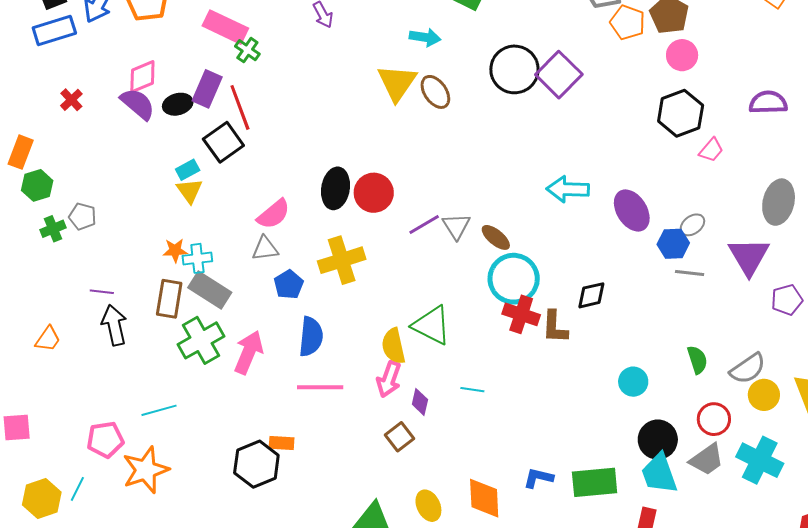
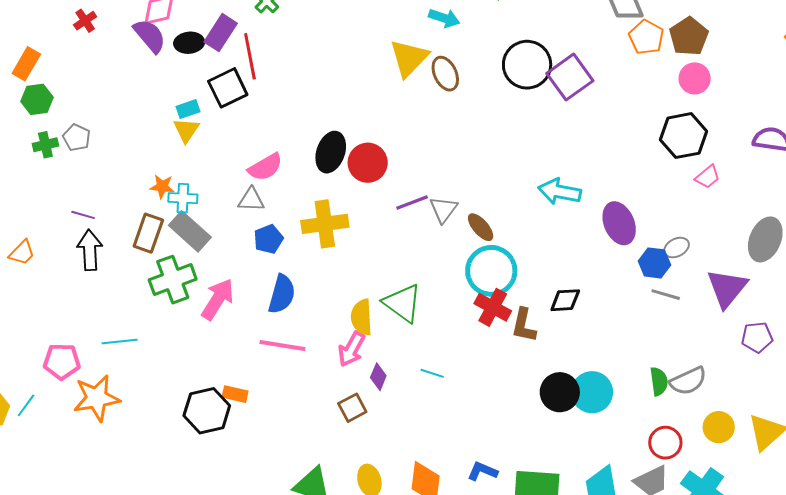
gray semicircle: (748, 369) -> (688, 381), moved
cyan circle: (633, 382) -> (592, 392), size x1.4
black circle: (658, 440) -> (560, 392), moved

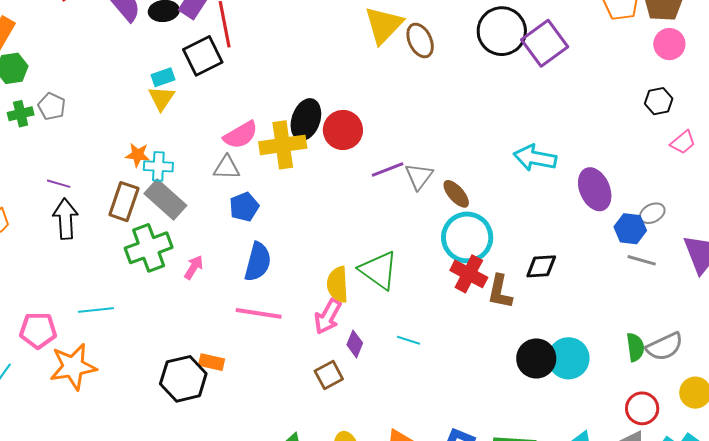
black hexagon: (683, 136) -> (659, 101), size x0.6
yellow cross: (325, 224) -> (283, 145), moved
pink arrow: (218, 299) -> (194, 267), size x0.6

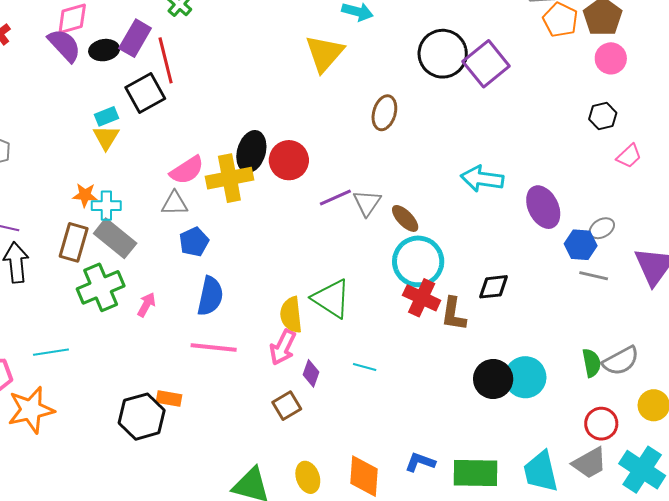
brown ellipse: (420, 40) -> (384, 113), moved, turned 44

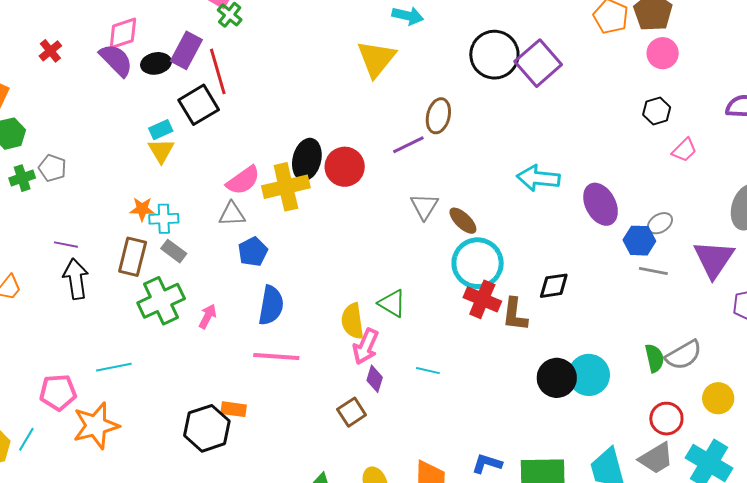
purple line: (335, 198) -> (408, 145), moved
gray rectangle: (115, 238) -> (174, 251), size x0.6
green triangle: (331, 299) -> (392, 303), size x0.7
pink arrow: (283, 347) -> (366, 347), moved

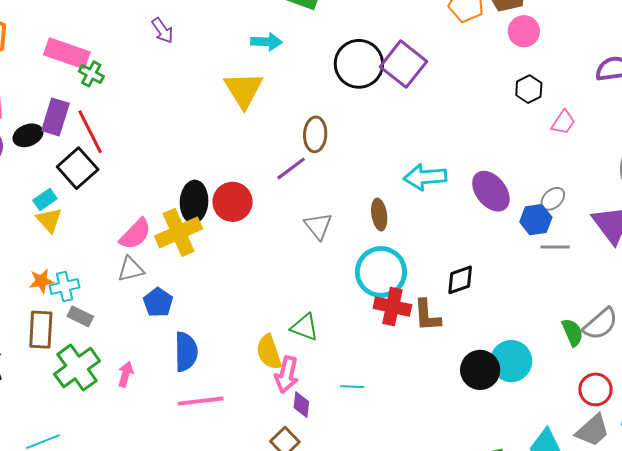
brown ellipse: (463, 221) -> (379, 215), moved, turned 48

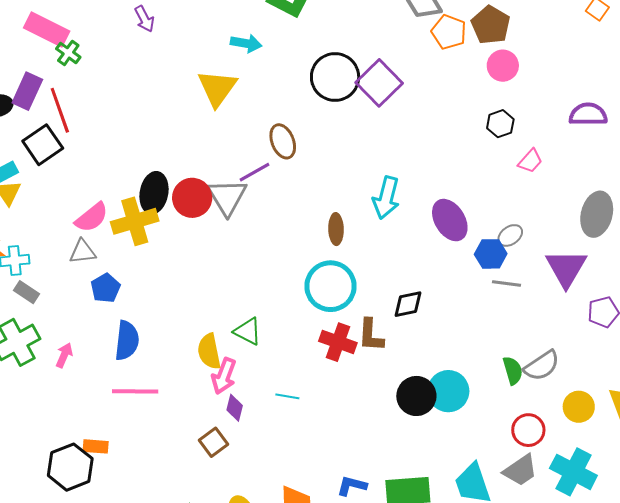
brown ellipse: (315, 134) -> (283, 141), turned -32
cyan arrow: (425, 177) -> (386, 198), turned -78
gray triangle: (318, 226) -> (227, 197), moved, size x1.4
red cross: (392, 307) -> (338, 342), moved

